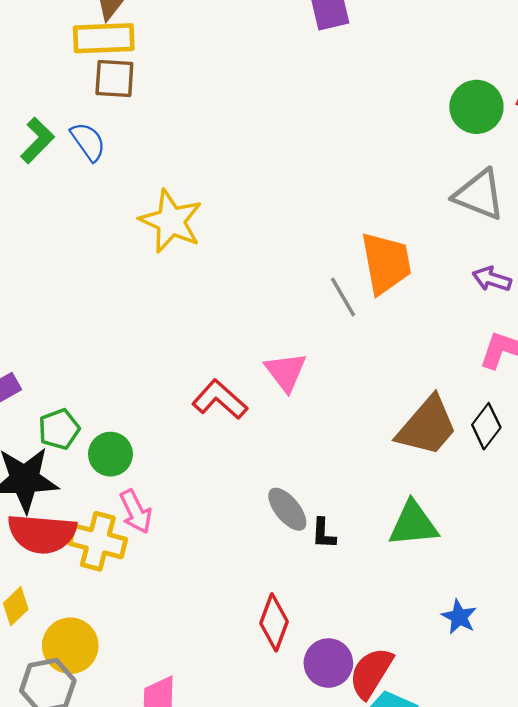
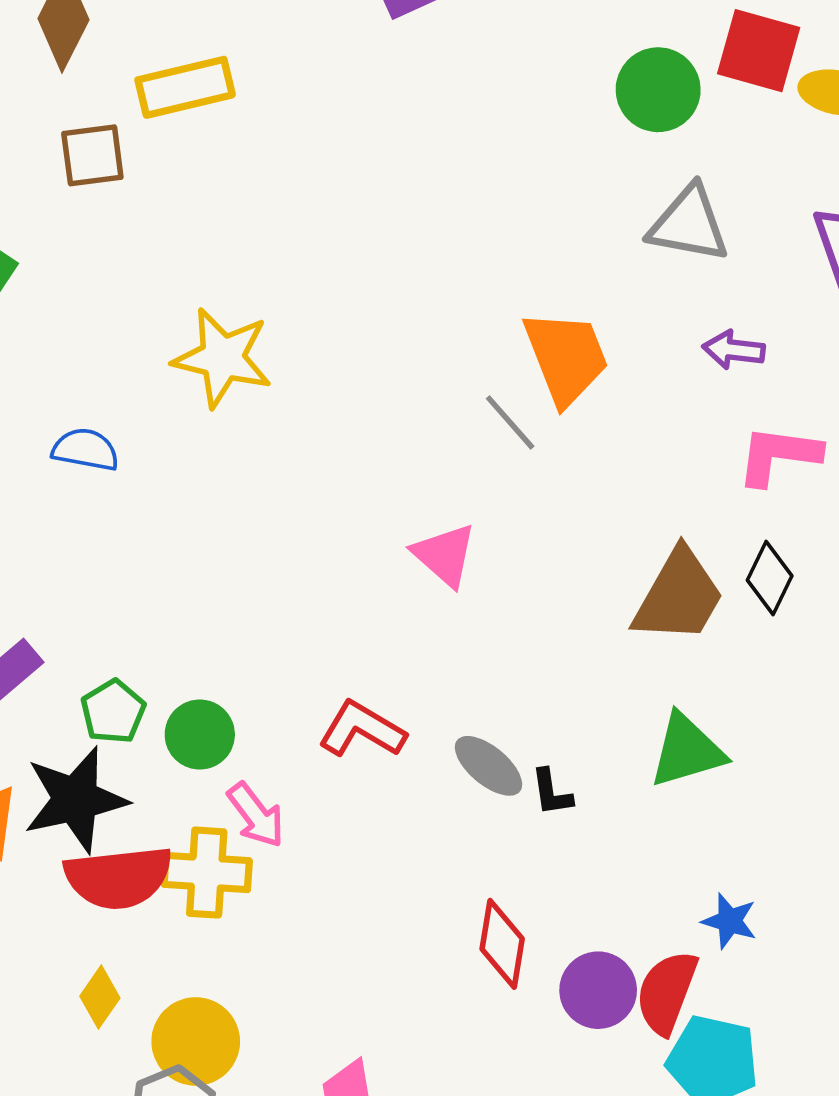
yellow rectangle: (104, 38) -> (185, 87), moved
blue semicircle: (88, 142) -> (86, 450), moved, turned -33
red L-shape: (220, 400) -> (362, 729), moved
blue star: (459, 617) -> (729, 921), moved

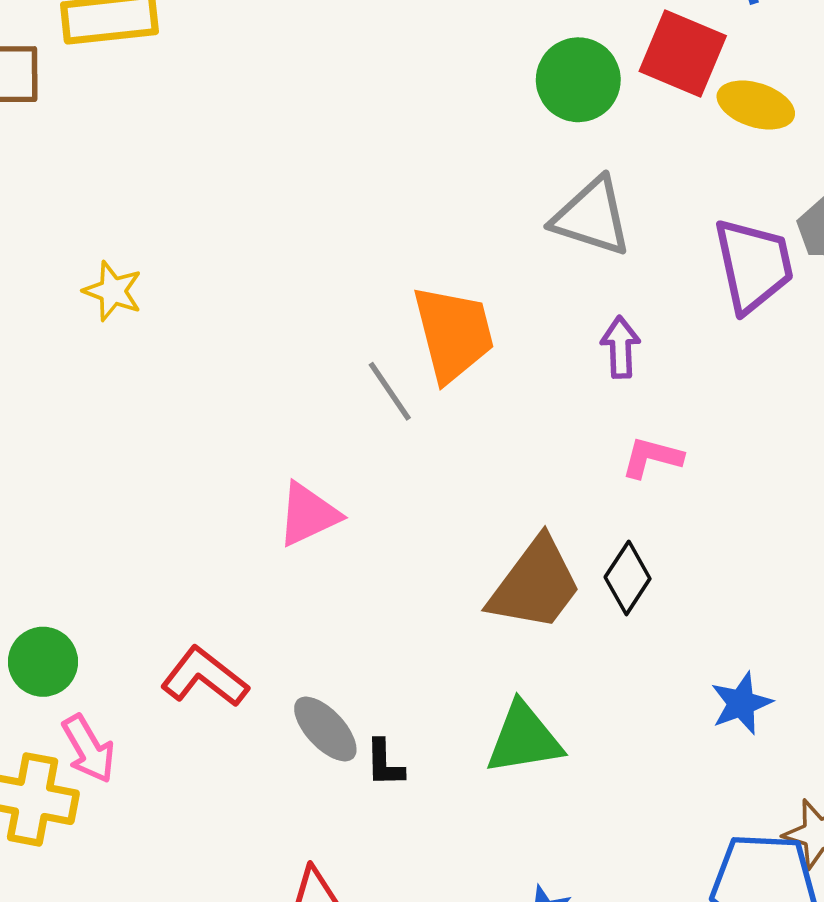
purple arrow: (734, 350) -> (620, 347), turned 74
yellow star: (223, 358) -> (113, 291), size x0.6
pink L-shape: (779, 455) -> (652, 457), size x0.7
pink triangle: (445, 555) -> (308, 514), turned 46

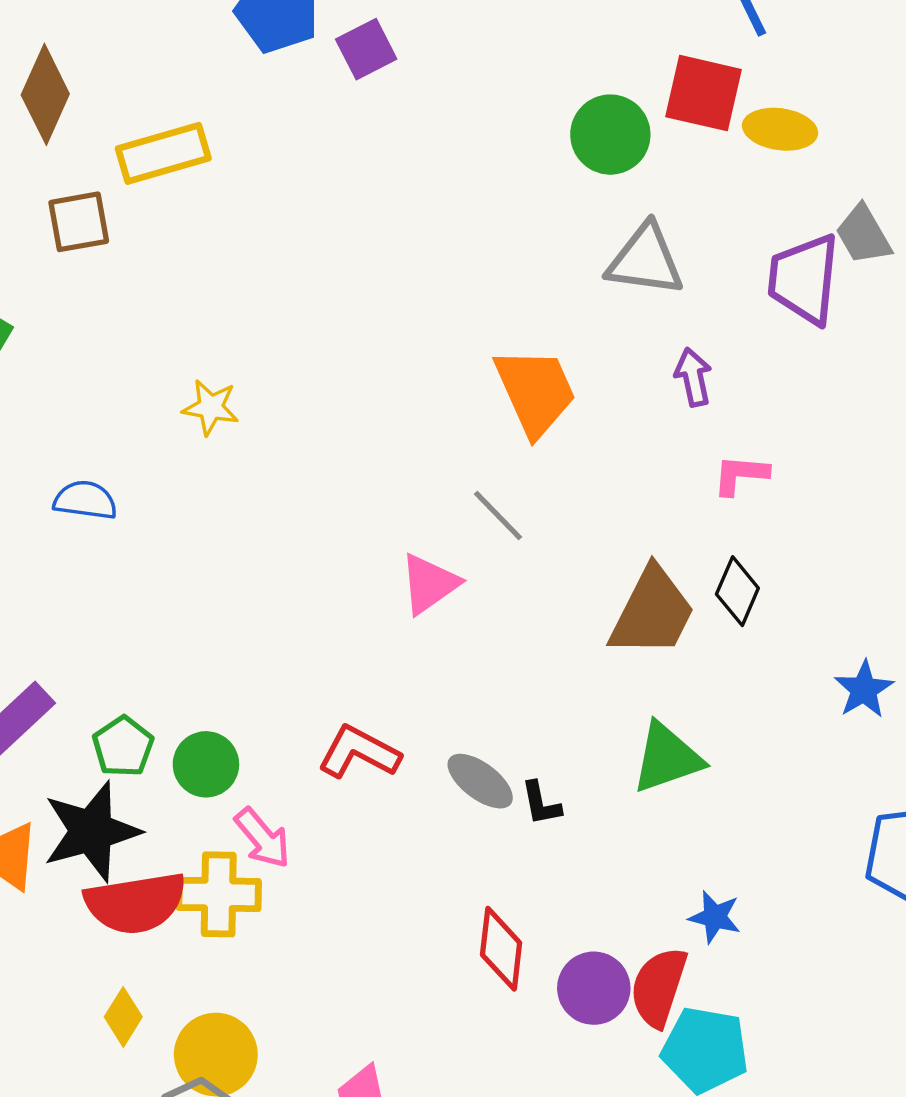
purple trapezoid: (753, 265) -> (804, 279), turned -152
gray line: (390, 391) -> (498, 516), moved

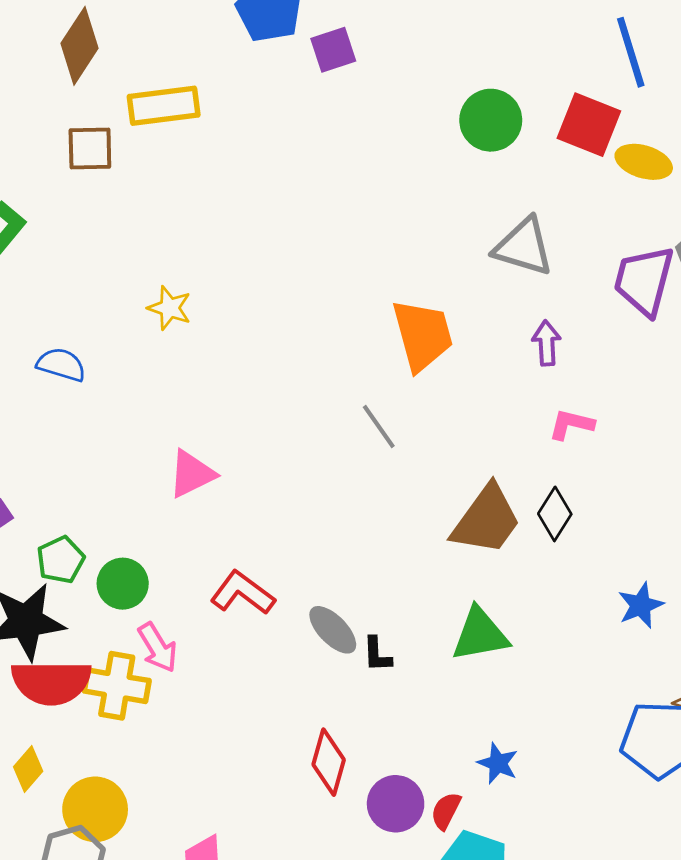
green circle: (610, 135) -> (491, 120), moved
pink triangle: (429, 584) -> (192, 474), moved
red semicircle: (659, 987) -> (446, 811), size x0.6

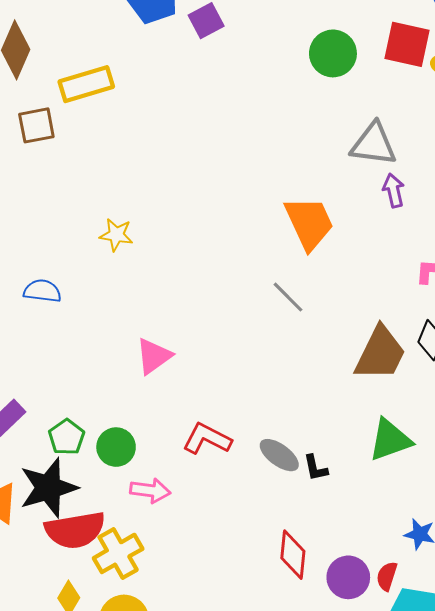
purple arrow: (547, 343) -> (394, 191), moved
pink arrow: (158, 647) -> (150, 490), turned -42
yellow cross: (117, 686) -> (118, 553), moved, turned -30

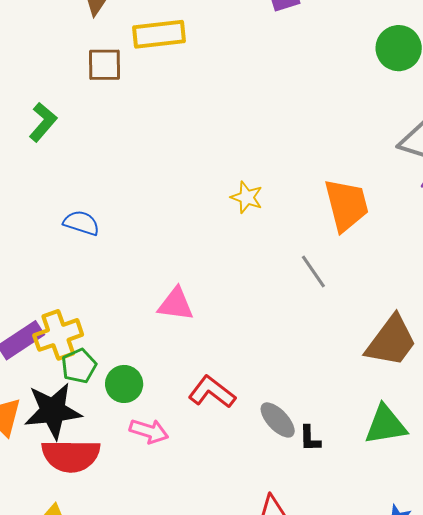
yellow star: (116, 235) -> (247, 197), moved
pink triangle: (154, 356) -> (176, 304), turned 33
yellow cross: (118, 553) -> (58, 335), moved

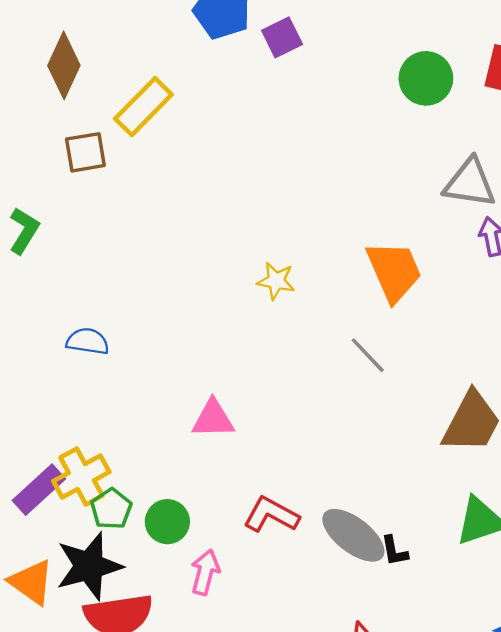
yellow rectangle: (159, 34) -> (143, 107), turned -30
gray ellipse: (278, 420) -> (353, 535), size x1.4
pink arrow: (149, 431) -> (205, 572), turned -84

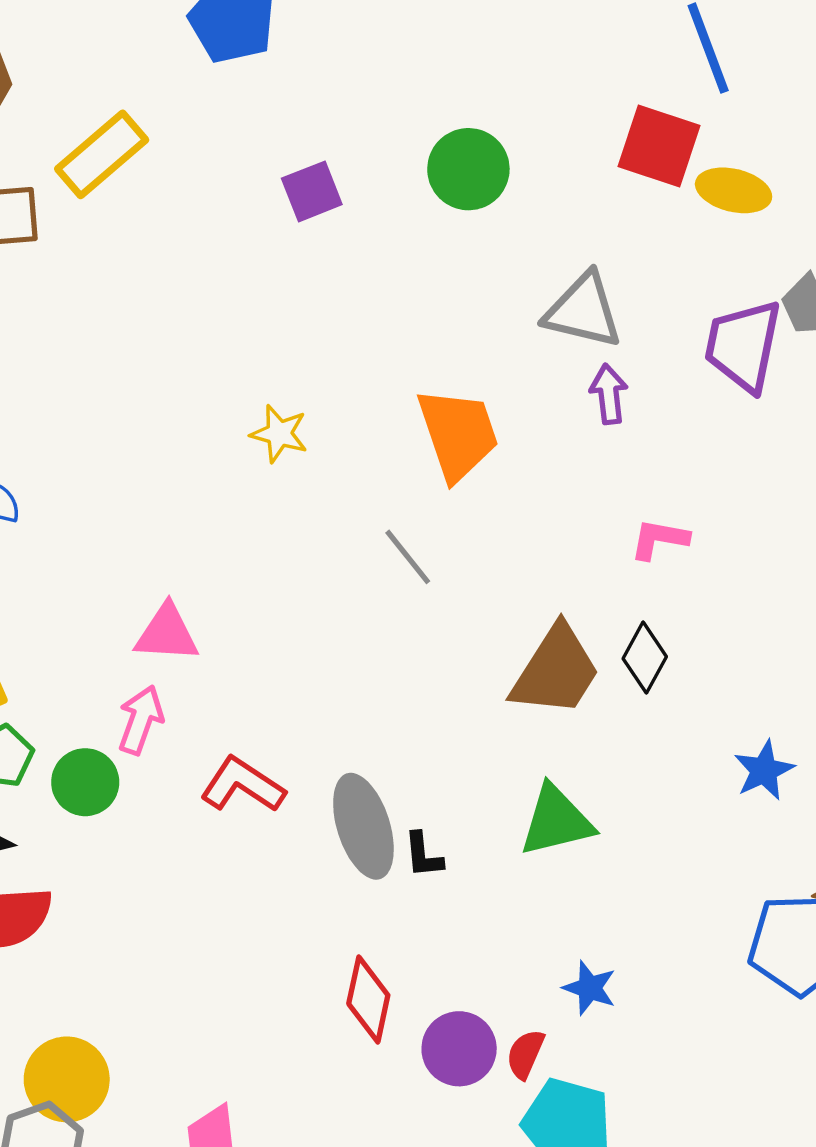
purple square: (282, 37) -> (312, 191), moved
green circle: (426, 78) -> (468, 169), moved
gray ellipse: (353, 535) -> (363, 826), turned 30
pink arrow: (205, 572) -> (141, 720), moved

